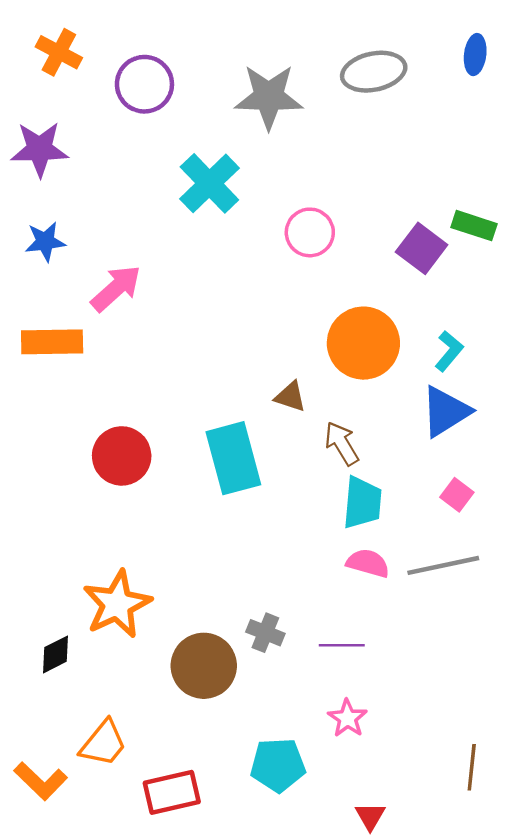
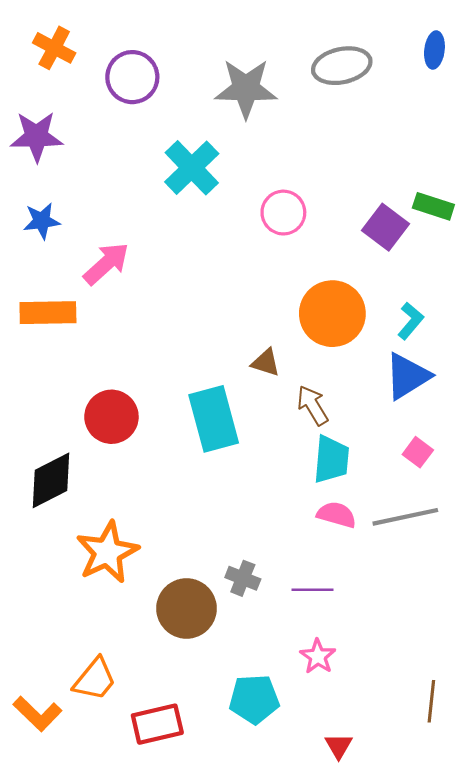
black diamond: (55, 654) -> (51, 480), moved, size x1.6

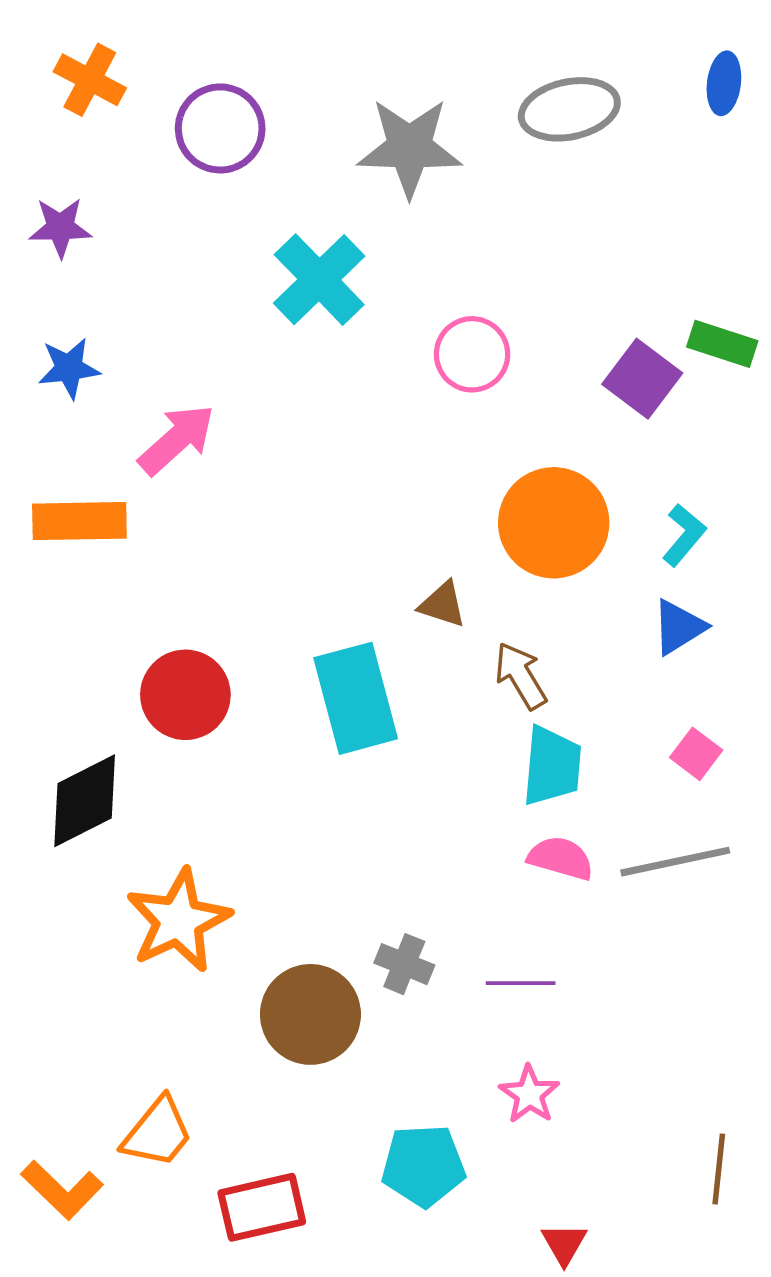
purple star: (36, 136) -> (60, 227), size x0.7
blue triangle: (407, 376) -> (679, 627), size x0.7

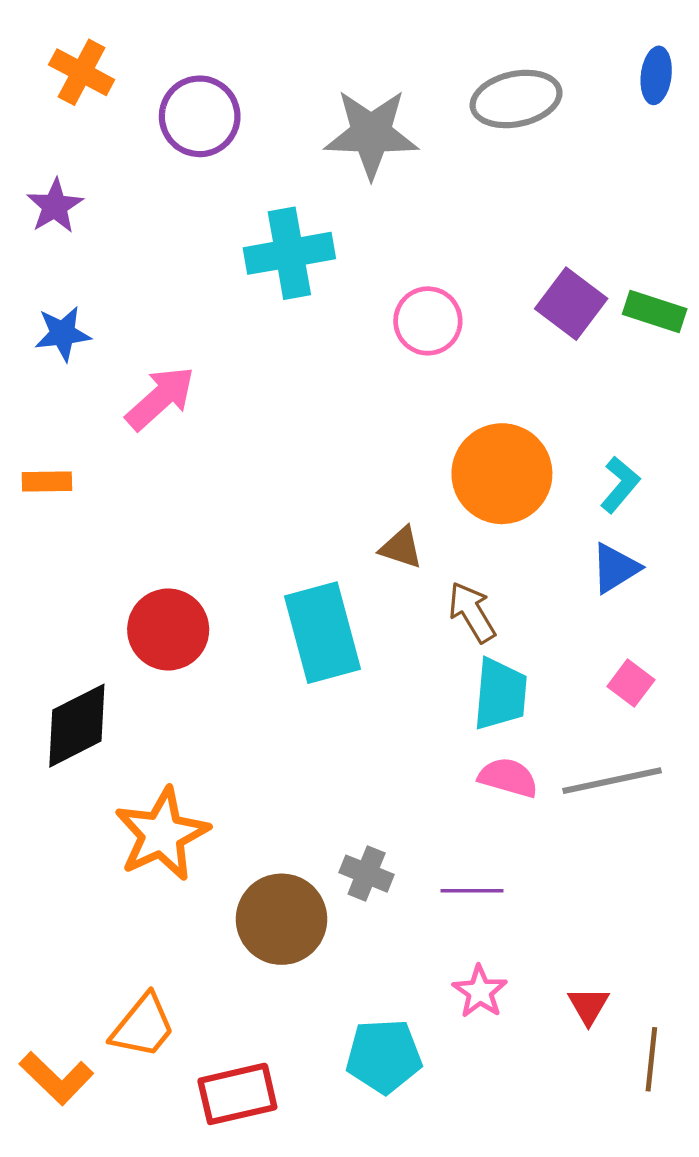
purple star: (60, 227) -> (55, 206), turned -30
cyan cross: (319, 280) -> (289, 253), turned 34
purple square: (642, 379) -> (571, 304), moved
orange rectangle: (79, 521) -> (47, 482), moved, size x0.6
red triangle: (564, 1244) -> (588, 1006), moved

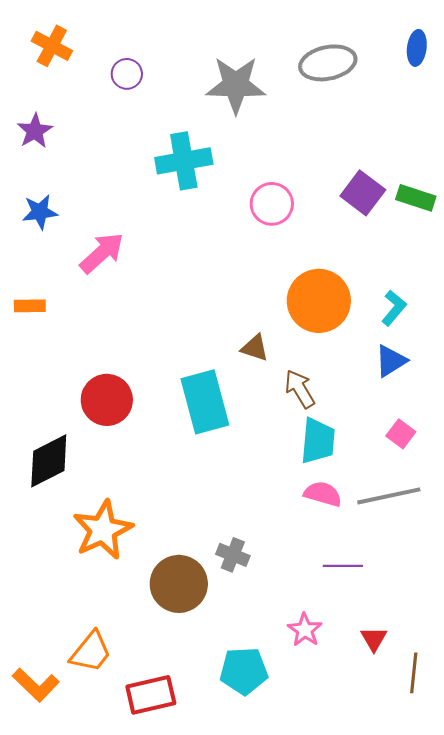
purple circle: (200, 116) -> (127, 74), size x0.6
purple line: (472, 891) -> (343, 566), moved

